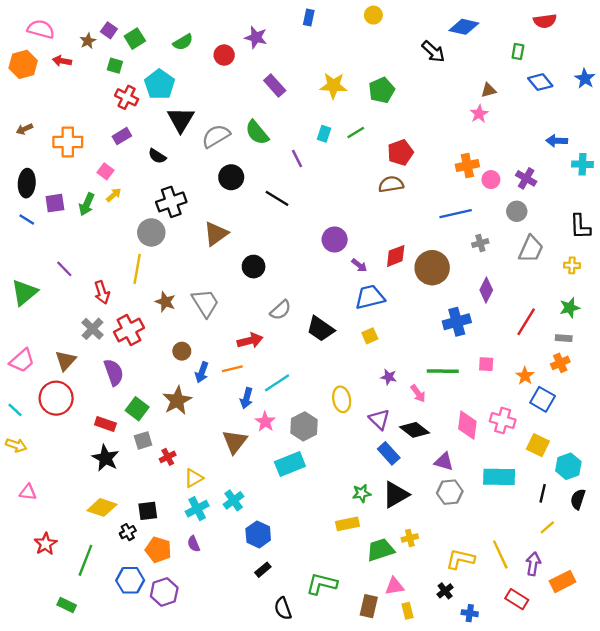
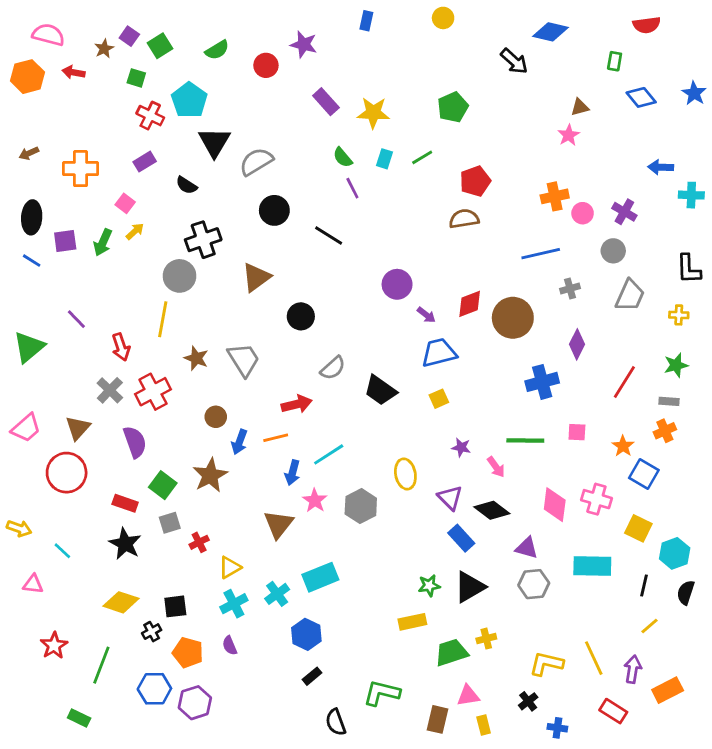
yellow star: (333, 86) -> (373, 113), moved
green semicircle: (257, 133) -> (343, 157), moved, size x0.7
cyan line: (15, 410) -> (62, 551), moved
cyan rectangle: (290, 464) -> (320, 577), moved

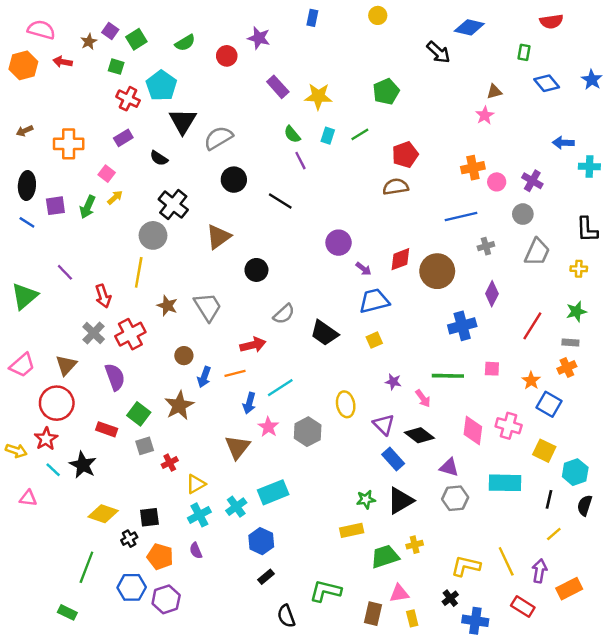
black cross: (203, 240) -> (173, 205), turned -32
black star: (125, 544) -> (83, 465), moved
red star: (54, 646) -> (46, 439), moved
blue cross: (557, 728) -> (475, 621), size x1.5

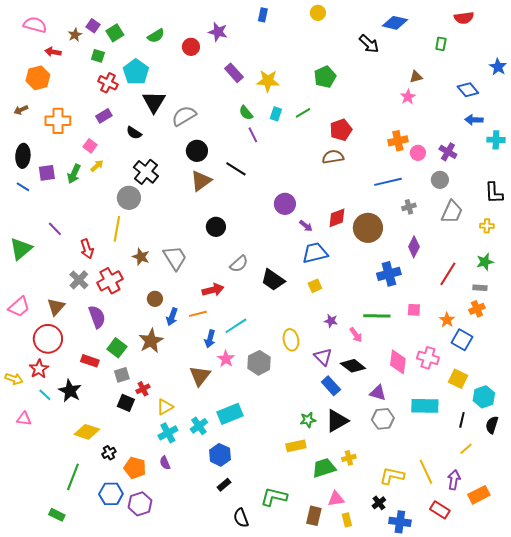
orange hexagon: (23, 65) -> (38, 78), moved
blue diamond: (547, 83) -> (468, 90), moved
brown triangle: (218, 237) -> (201, 181), moved
black square: (149, 517) -> (126, 403), moved, turned 30

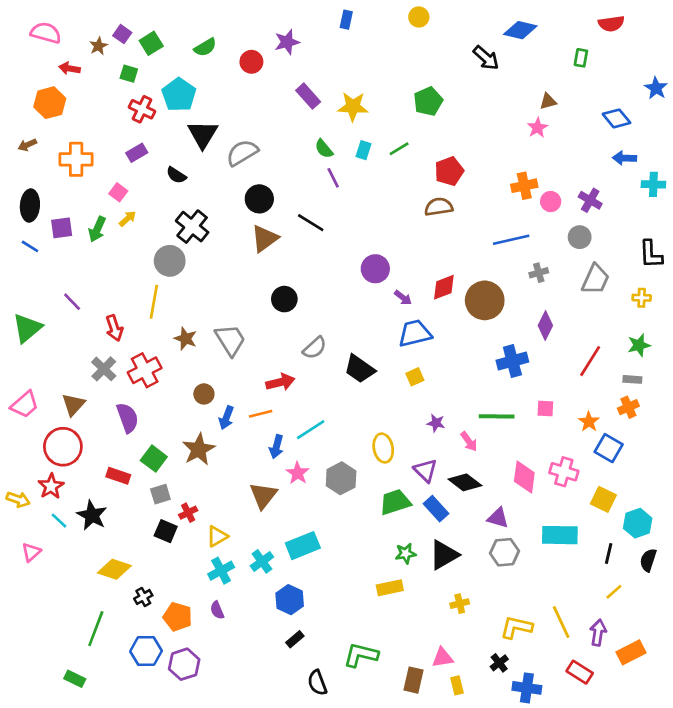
purple star: (218, 32) -> (287, 42), turned -30
pink triangle: (24, 419) -> (31, 552), turned -49
green trapezoid: (324, 468) -> (395, 502), moved

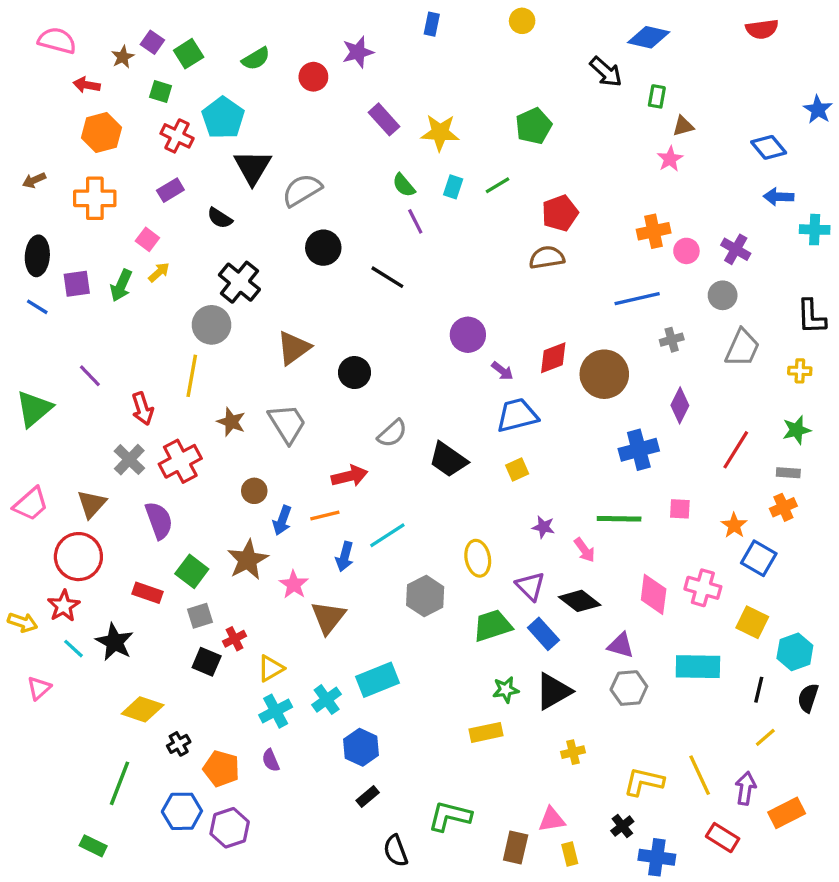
green rectangle: (581, 58) -> (657, 96), moved
orange hexagon: (50, 103) -> (101, 133), moved
brown triangle: (265, 238) -> (294, 348), moved
pink star: (298, 473) -> (294, 585), moved

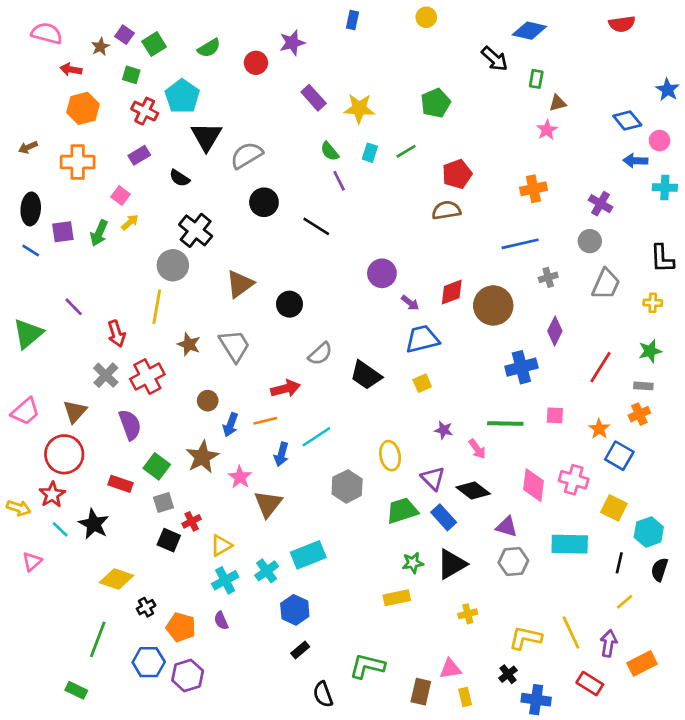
pink circle: (686, 251) -> (659, 141), moved

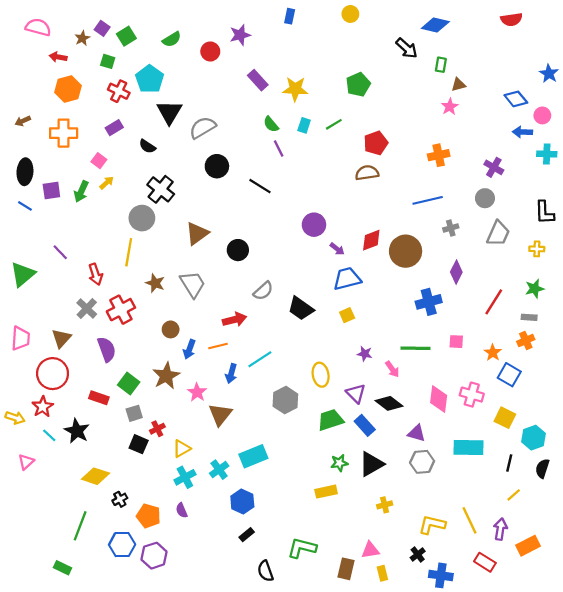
pink trapezoid: (25, 411) -> (21, 338), turned -45

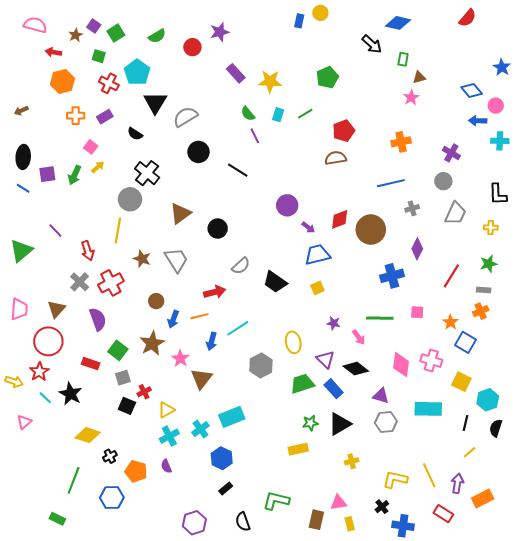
blue rectangle: (290, 16) -> (299, 21), moved
red semicircle: (511, 19) -> (468, 18), turned -42
orange cross: (64, 133) -> (76, 116), moved, size x0.7
purple hexagon: (154, 556) -> (194, 523), moved

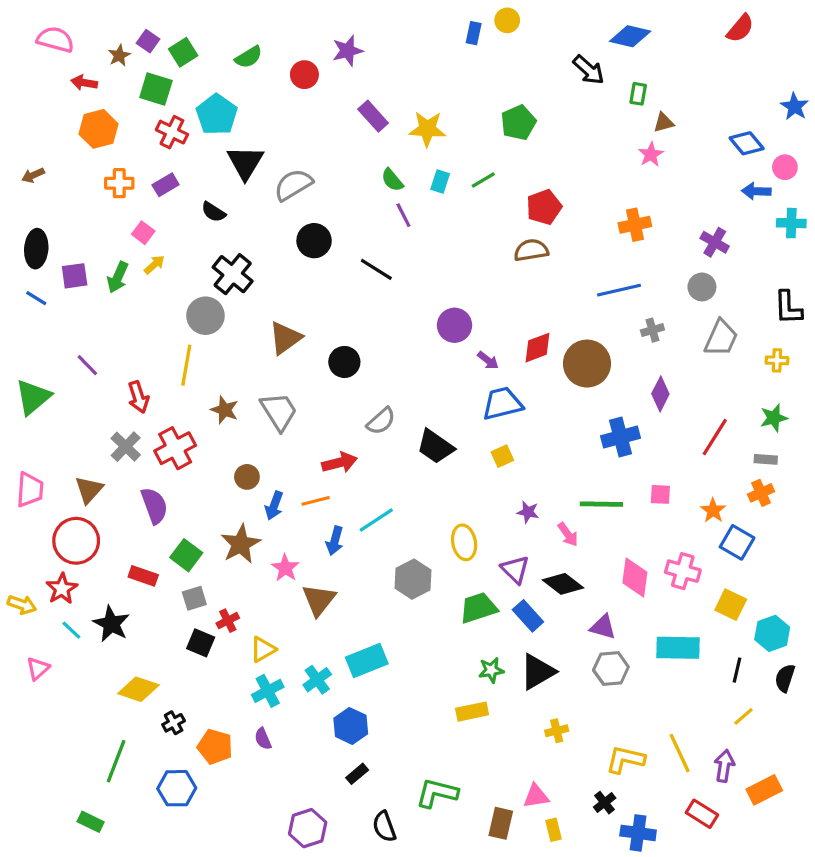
green square: (99, 56) -> (156, 89), size x1.5

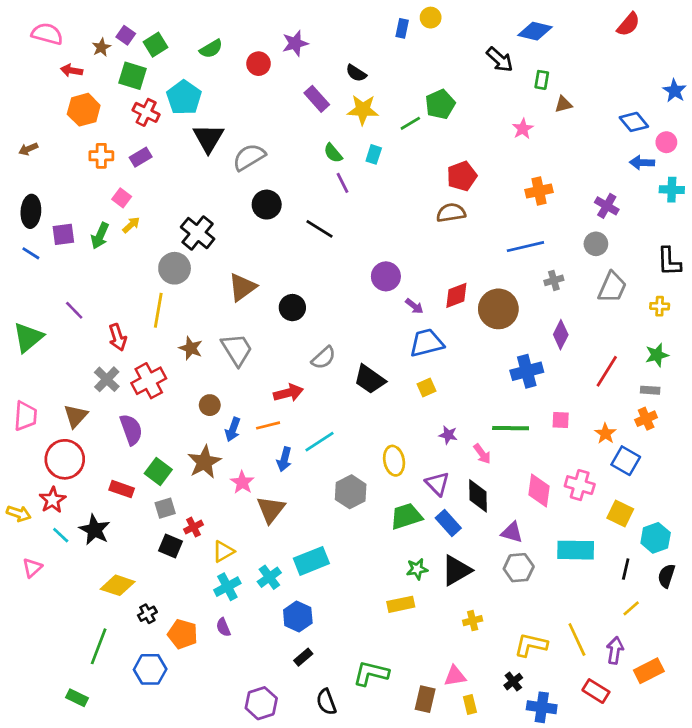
pink star: (651, 154) -> (523, 129), moved
green line: (483, 180) -> (410, 123), moved
black semicircle: (213, 212) -> (356, 73), moved
black diamond: (563, 584) -> (478, 496), turned 52

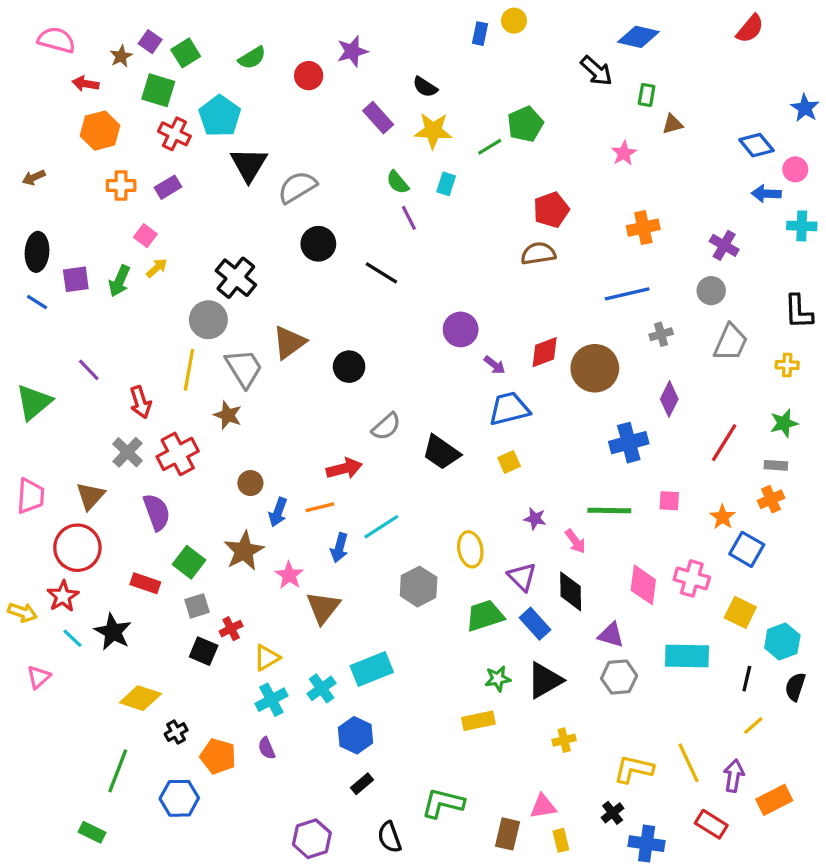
gray trapezoid: (237, 350) -> (244, 368), moved

